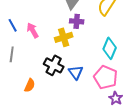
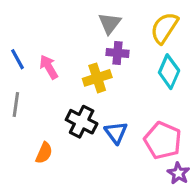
cyan diamond: (110, 48) -> (169, 72), moved

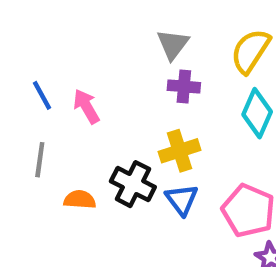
yellow cross: (97, 78) -> (180, 151), moved
orange semicircle: (44, 153) -> (80, 200), moved, turned -110

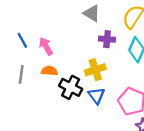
gray triangle: (173, 44) -> (92, 13), turned -36
purple cross: (184, 86) -> (107, 39), moved
orange semicircle: (80, 200) -> (49, 71), moved

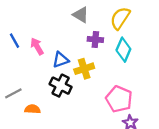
orange semicircle: (49, 71) -> (32, 109), moved
gray line: (21, 74) -> (13, 93), moved, turned 54
blue triangle: (96, 96) -> (61, 60), moved, turned 48

